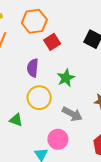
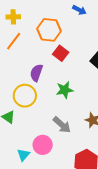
red square: (52, 42) -> (61, 53), turned -35
yellow circle: (39, 98) -> (25, 96), moved

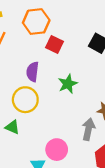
gray arrow: (62, 125) -> (88, 129), moved, turned -108

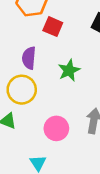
pink circle: (57, 150) -> (56, 128), moved

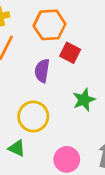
purple semicircle: (29, 58) -> (42, 71), moved

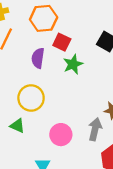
green star: (84, 100) -> (73, 64), moved

